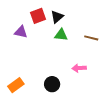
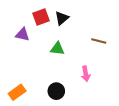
green triangle: (61, 35) -> (57, 49), moved
pink arrow: (79, 68) -> (86, 74), turned -96

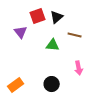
purple triangle: (23, 34) -> (21, 32), turned 40
brown line: (99, 41) -> (75, 35), moved

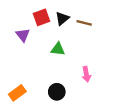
brown line: (75, 35) -> (84, 23), moved

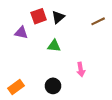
brown line: (84, 23) -> (98, 21), moved, turned -40
purple triangle: (23, 35) -> (21, 33), turned -40

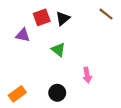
brown line: (98, 21) -> (106, 14), moved, turned 64
green triangle: (54, 46) -> (58, 50), turned 32

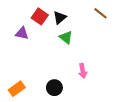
red square: (42, 17) -> (40, 16), turned -35
green triangle: (58, 50) -> (66, 37), moved

